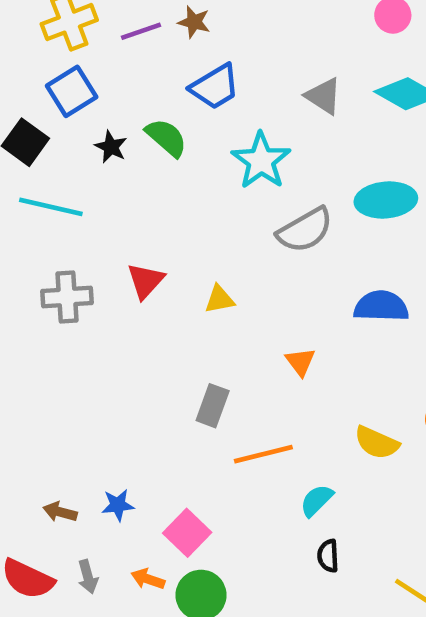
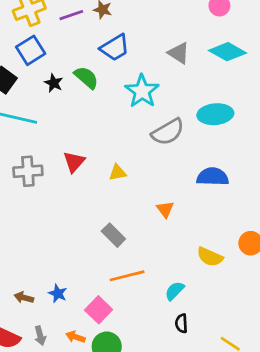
gray rectangle: (213, 406) -> (113, 235), turned -65
orange line: (263, 454) -> (127, 276), moved
blue star: (118, 505) -> (58, 293), turned 30

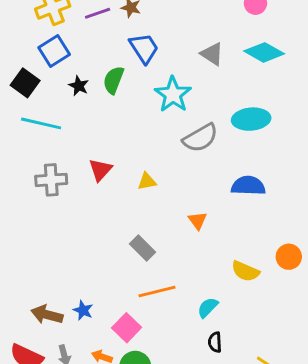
blue trapezoid: (115, 48) -> (144, 48), turned -92
green semicircle: (86, 78) -> (113, 80), turned -110
brown arrow: (24, 298) -> (47, 315), size x1.5

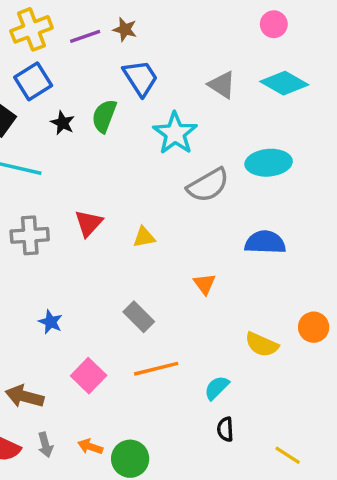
blue star: (83, 310) -> (50, 322), moved
pink square: (127, 328) -> (89, 376), moved

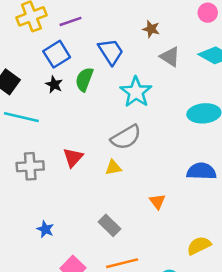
brown star: (125, 29) -> (151, 29), moved
blue square: (33, 81) -> (57, 54), moved
gray semicircle: (208, 185) -> (126, 137), moved
yellow semicircle: (262, 344) -> (199, 246), turned 130

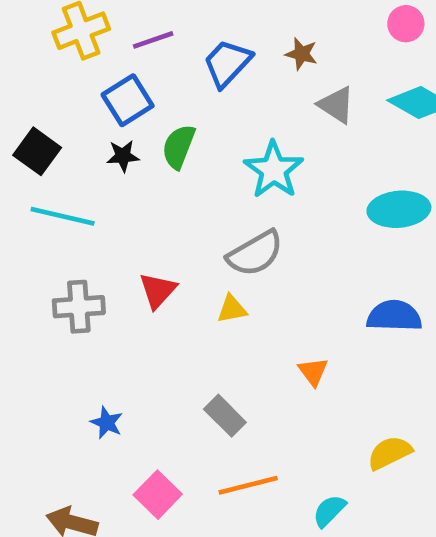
blue trapezoid: (111, 52) -> (227, 63), moved, turned -104
black star: (54, 84) -> (123, 156), turned -30

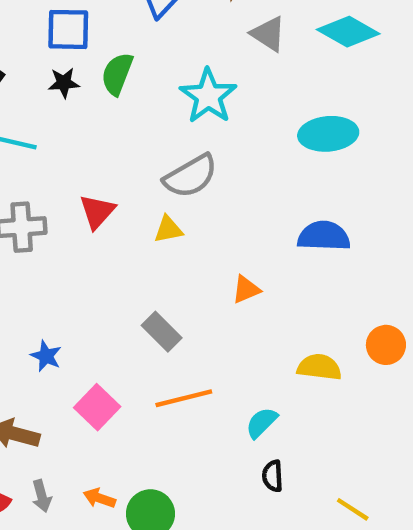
blue square: (128, 100) -> (68, 29), turned 33
orange triangle: (313, 372) -> (246, 289), turned 44
blue star: (107, 423) -> (46, 356), moved
yellow semicircle: (390, 453) -> (319, 367), turned 33

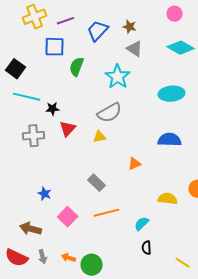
gray triangle: (268, 34) -> (135, 49), moved
black star: (64, 83) -> (53, 109), moved

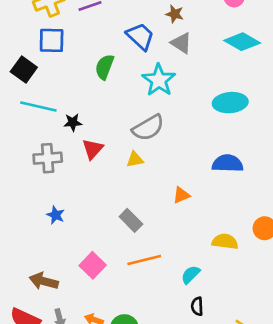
blue trapezoid: (98, 31) -> (140, 36), moved, turned 90
blue square: (55, 47) -> (52, 40), moved
blue star: (45, 194) -> (56, 215), moved

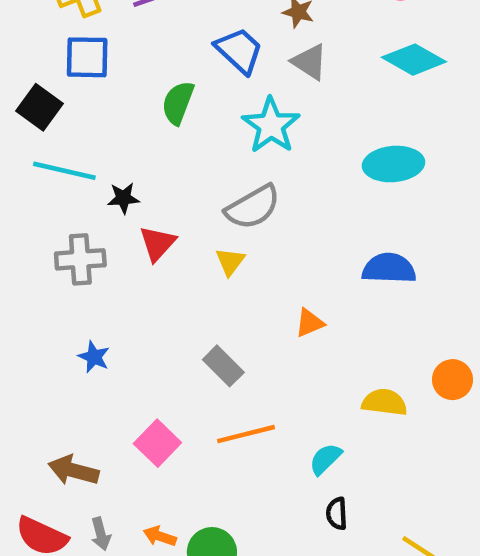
yellow triangle: (135, 159) -> (230, 262), turned -42

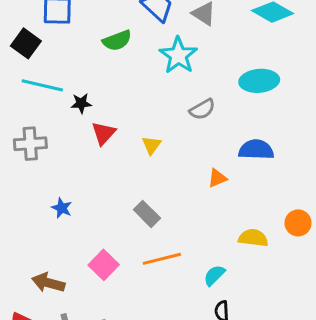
green semicircle: (178, 103) -> (117, 40), turned -132
gray semicircle: (253, 207) -> (202, 109), moved, size x0.7
gray cross: (80, 259) -> (30, 144), moved
orange triangle: (310, 323) -> (217, 178), moved

